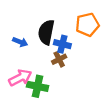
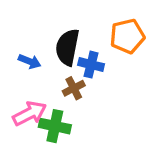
brown cross: (59, 59) -> (74, 88), moved

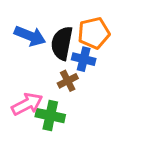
orange pentagon: (127, 36) -> (94, 33), moved
blue arrow: (30, 61) -> (30, 36), moved, size x1.5

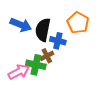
orange pentagon: (94, 33) -> (78, 23), moved, turned -30
green cross: (50, 116) -> (36, 65), moved

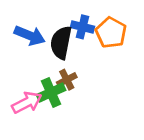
blue cross: (58, 41) -> (82, 27), moved
green cross: (36, 65) -> (51, 93), turned -36

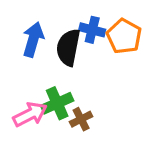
blue arrow: (30, 35) -> (33, 39), turned -96
brown cross: (67, 80) -> (81, 119), moved

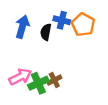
black semicircle: (68, 47) -> (46, 32), size x0.7
green cross: (57, 103) -> (38, 83), moved

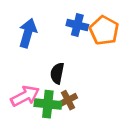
black semicircle: (46, 32) -> (57, 73), moved
green cross: (38, 83) -> (48, 104), turned 30

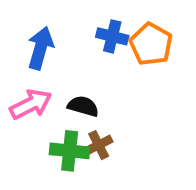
black semicircle: (57, 73) -> (83, 106), turned 95
pink arrow: (25, 96) -> (31, 104), moved

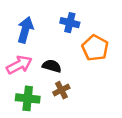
orange pentagon: (151, 44) -> (95, 48), moved
green cross: (70, 151) -> (28, 98), moved

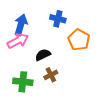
pink arrow: (19, 65) -> (18, 41), moved
black semicircle: (52, 66) -> (43, 55), turned -42

